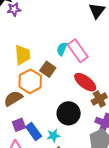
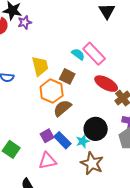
cyan semicircle: (62, 49) -> (78, 54), turned 112
brown semicircle: (13, 98) -> (62, 108), moved
black circle: (69, 113) -> (96, 129), moved

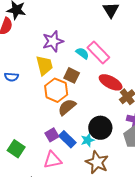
purple star: (25, 22) -> (53, 41), moved, size x1.5

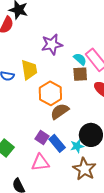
yellow trapezoid: (44, 65) -> (29, 70), moved
brown square: (72, 75) -> (80, 74), moved, turned -35
purple square: (52, 135) -> (42, 138), turned -32

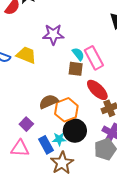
yellow trapezoid: (29, 70) -> (26, 55), turned -70
orange hexagon: (50, 93) -> (66, 110), moved
blue rectangle: (57, 143) -> (46, 145), moved

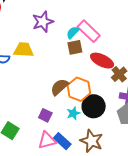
cyan semicircle: (78, 54) -> (73, 33), turned -80
cyan star: (59, 139) -> (73, 113), moved
blue rectangle: (46, 145) -> (62, 141), moved

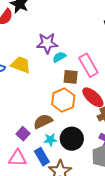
cyan semicircle: (73, 33) -> (59, 57), moved
brown semicircle: (59, 87) -> (43, 121), moved
orange hexagon: (79, 89) -> (63, 100), moved
blue rectangle: (62, 141) -> (42, 157), moved

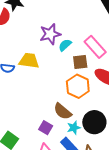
brown semicircle: (43, 121) -> (63, 111), turned -102

